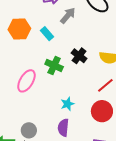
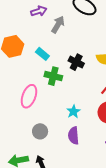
cyan rectangle: (47, 34) -> (42, 54), moved
gray circle: (29, 130) -> (40, 131), moved

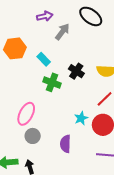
pink ellipse: (29, 96) -> (26, 114), moved
cyan star: (73, 111) -> (81, 118), moved

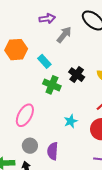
cyan star: (81, 118) -> (71, 121), moved
gray circle: (33, 136) -> (30, 146), moved
purple semicircle: (65, 144) -> (53, 151), moved

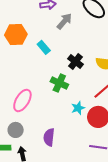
green cross: (52, 85) -> (59, 83), moved
cyan star: (71, 121) -> (78, 108), moved
gray circle: (30, 146) -> (16, 130), moved

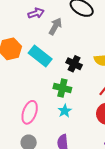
cyan rectangle: (44, 47) -> (40, 56), size x1.6
cyan star: (78, 108) -> (65, 111), moved

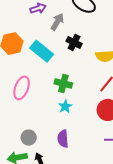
black cross: (74, 64) -> (74, 42), moved
pink ellipse: (30, 112) -> (22, 88), moved

